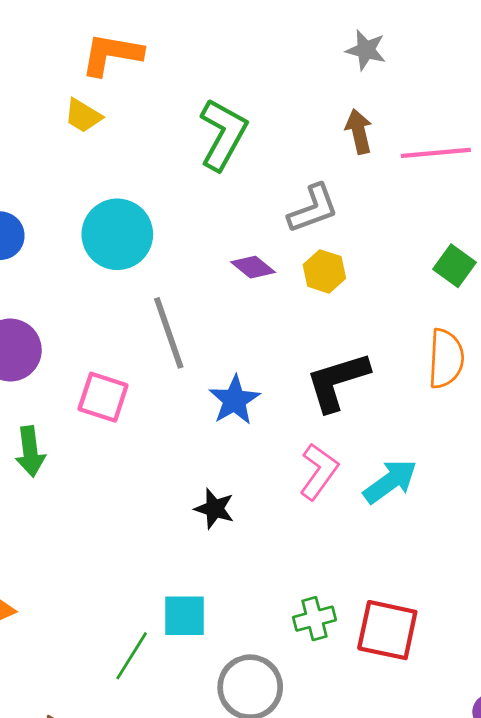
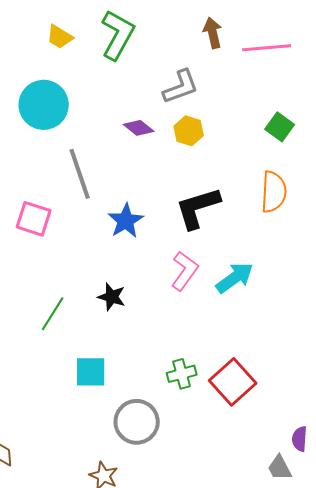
yellow trapezoid: (83, 116) -> (60, 37), moved
red square: (387, 630) -> (233, 382), turned 36
green line: (132, 656) -> (53, 314), moved

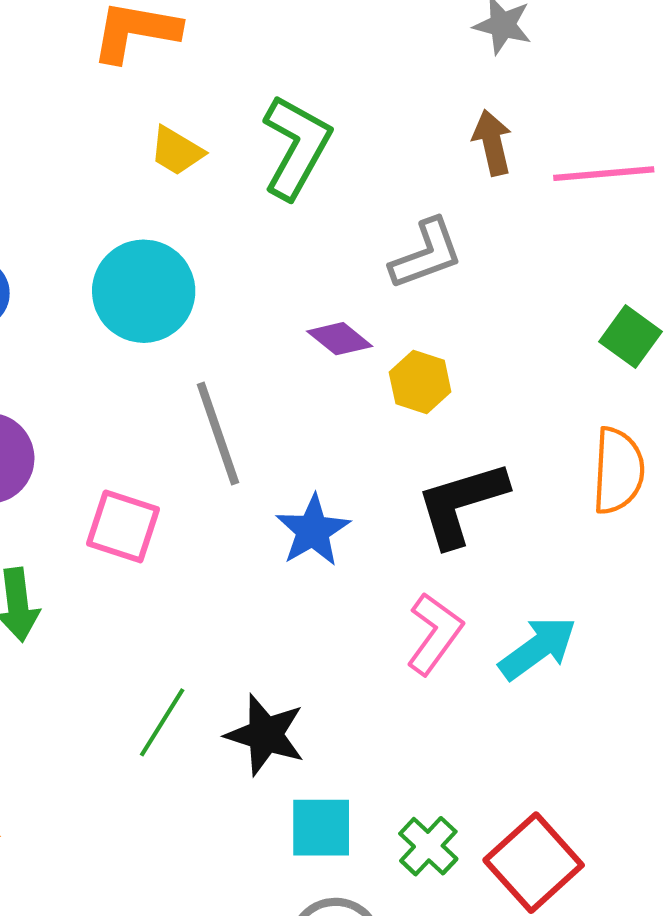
yellow hexagon: (189, 131) -> (420, 382), moved
black star: (112, 297) -> (265, 735), moved, size x1.4
cyan square: (91, 372) -> (321, 828), moved
green cross: (182, 374) -> (428, 846), turned -32

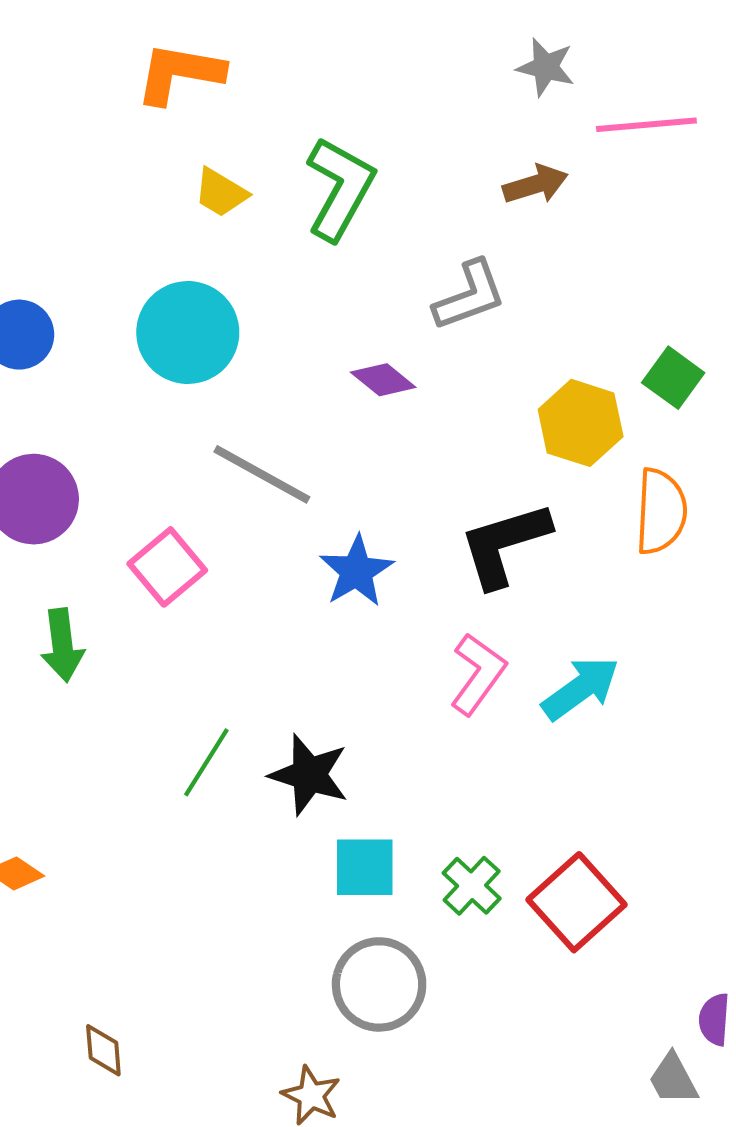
brown arrow: (492, 143) -> (535, 184), turned 86
pink line: (604, 174) -> (646, 125), moved
yellow hexagon: (420, 382) -> (581, 423), moved, size x1.4
gray line: (218, 434) -> (262, 474), turned -42
pink square: (123, 526) -> (167, 567), turned 32

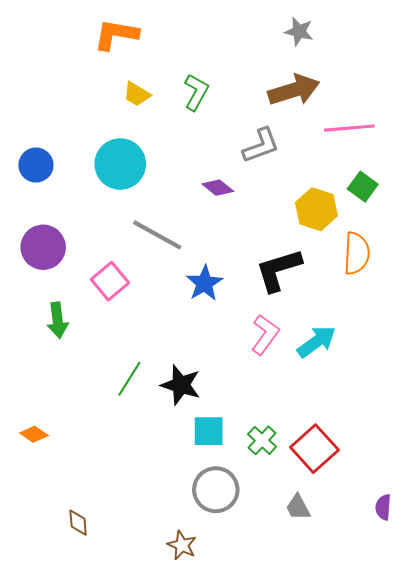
pink line: (646, 125) -> (349, 128), moved
brown arrow: (535, 184) -> (294, 90), size x1.6
green L-shape: (340, 189) -> (196, 92), size x0.7
gray trapezoid: (673, 1079) -> (298, 507), moved

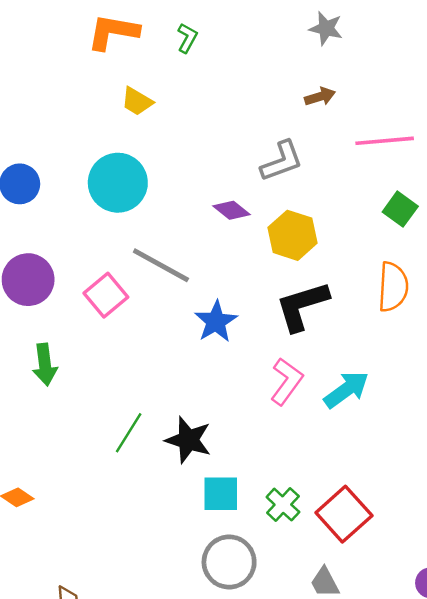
brown arrow: (294, 90) -> (320, 97), size x0.5
green L-shape: (196, 92) -> (187, 38), moved, size x0.7
yellow hexagon: (316, 209) -> (293, 235), moved
pink square: (110, 281) -> (106, 295), moved

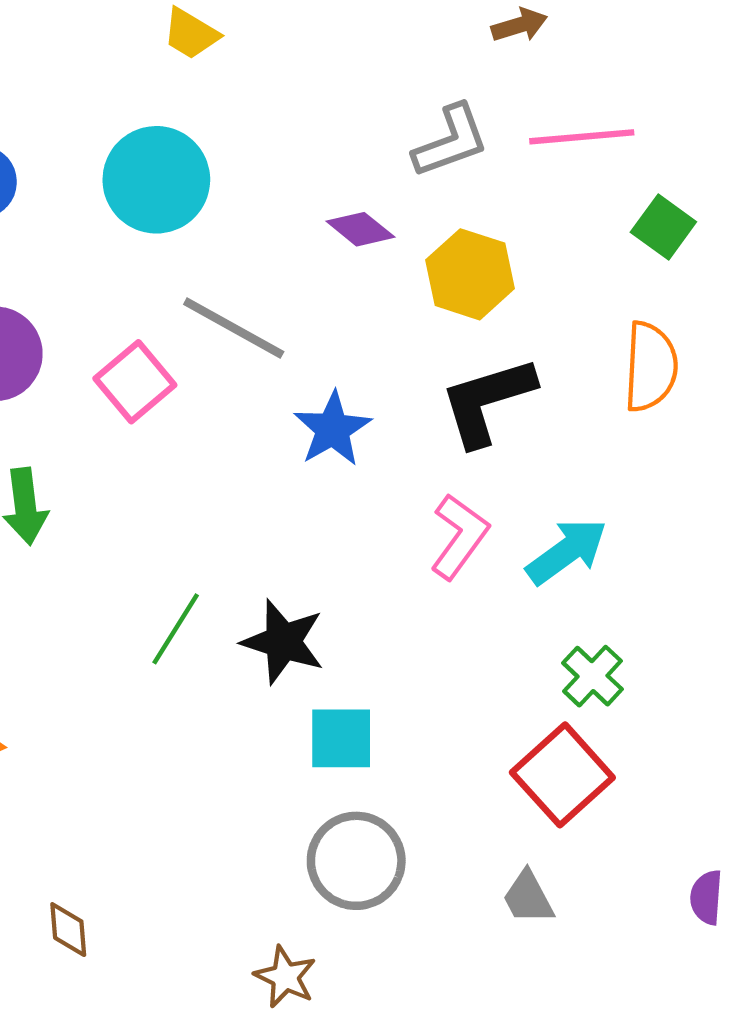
pink line: (385, 141) -> (582, 137), moved
green cross: (283, 505) -> (592, 676), moved

